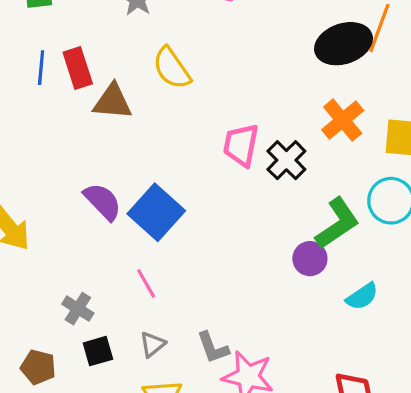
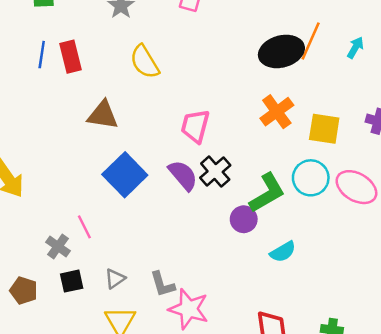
brown triangle: (113, 102) -> (103, 115), moved
black cross: (286, 160) -> (215, 172), moved
purple semicircle: (103, 202) -> (183, 175), moved
pink line: (146, 283) -> (84, 227), moved

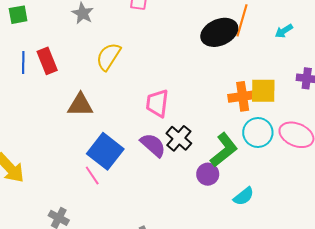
cyan arrow: (355, 48) -> (284, 31), moved, turned -144
yellow semicircle: (145, 62) -> (108, 57), turned 72
orange cross: (277, 112) -> (243, 96), moved, turned 36
pink line: (84, 227) -> (92, 176), moved

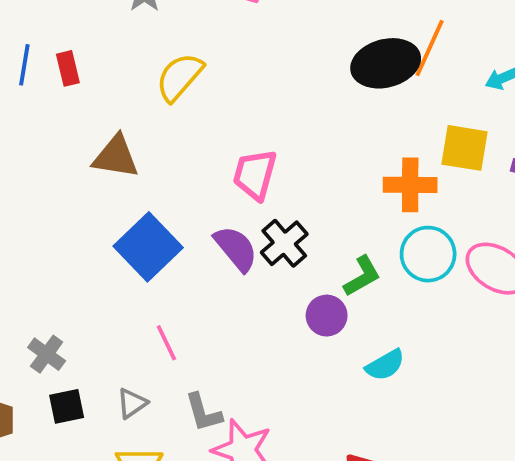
red rectangle: (47, 61) -> (68, 68), size x0.7
yellow square: (263, 91) -> (465, 148), moved
green L-shape: (224, 150) -> (362, 276), size x0.7
pink line: (92, 176) -> (166, 343), moved

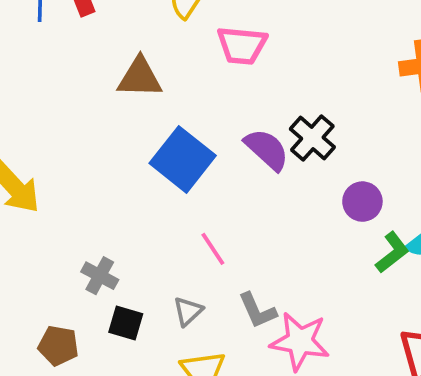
pink trapezoid: (255, 175) -> (242, 45), moved, turned -92
green L-shape: (362, 276) -> (392, 252), moved
black square: (67, 406) -> (126, 323), turned 36

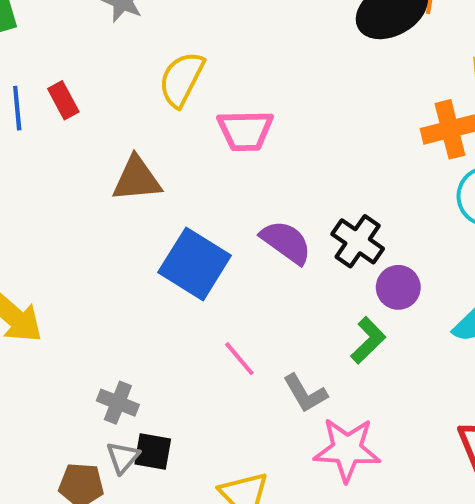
black cross: (312, 138) -> (358, 241), moved
green L-shape: (392, 252) -> (368, 340), moved
gray triangle: (188, 311) -> (123, 457), moved
gray L-shape: (257, 311) -> (305, 393), moved

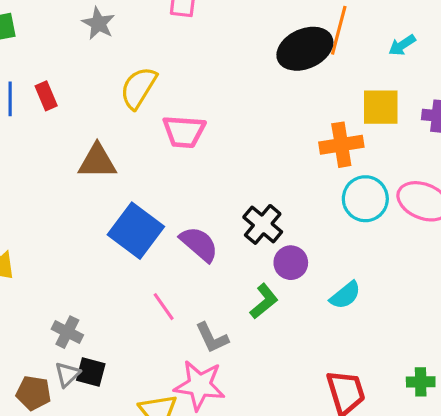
purple semicircle: (286, 242) -> (199, 244), moved
pink star: (347, 449) -> (200, 385), moved

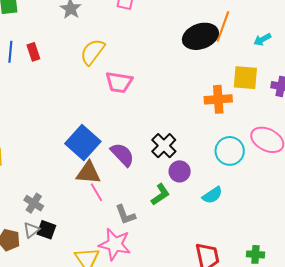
brown triangle: (97, 161) -> (88, 173), moved
cyan circle: (365, 199) -> (230, 151), moved

